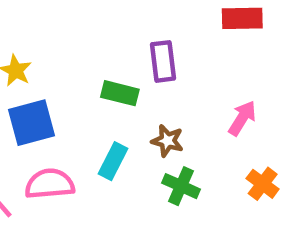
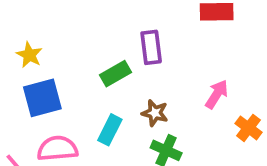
green rectangle: (120, 93) -> (115, 74), turned -44
orange cross: (263, 184) -> (249, 128), moved

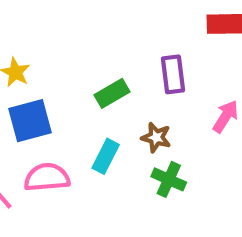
purple rectangle: (151, 47) -> (173, 74), moved

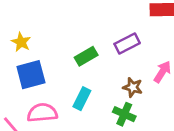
purple rectangle: (173, 74) -> (127, 43), turned 70
brown star: (156, 137) -> (133, 87), moved

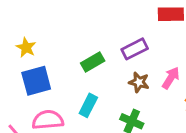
brown star: (133, 87) -> (139, 82), moved

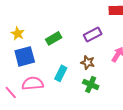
green rectangle: (93, 62) -> (54, 38), moved
brown star: (139, 82) -> (88, 62), moved

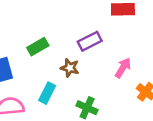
brown star: (88, 62) -> (70, 68), moved

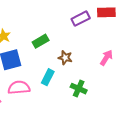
purple rectangle: (90, 41) -> (81, 19), moved

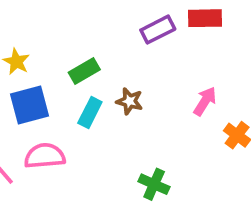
cyan rectangle: (48, 77) -> (90, 113), moved
green cross: (79, 89) -> (154, 184), moved

